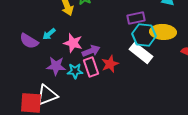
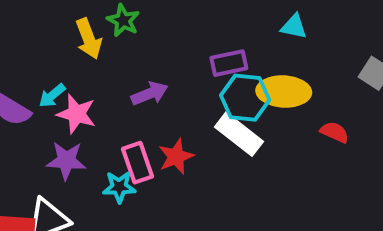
pink star: (73, 43) -> (76, 114), moved
purple arrow: (91, 51) -> (150, 94), moved
cyan star: (75, 71) -> (119, 187), moved

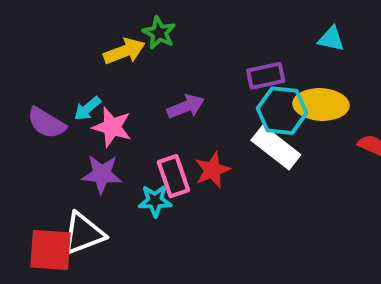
yellow arrow: (89, 39) -> (124, 51), turned -90

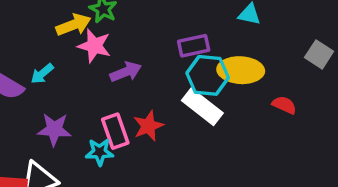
pink star: (112, 127) -> (94, 46), moved

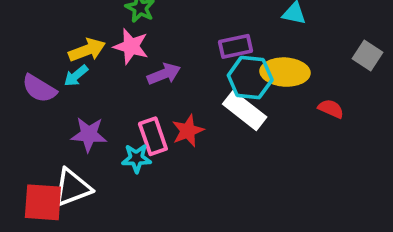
yellow arrow: (73, 25) -> (87, 50), moved

